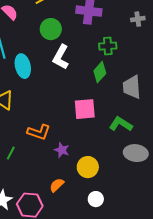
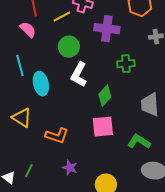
green diamond: (100, 72) -> (105, 96), moved
orange L-shape: (39, 132) -> (57, 136), moved
purple star: (62, 150) -> (70, 168), moved

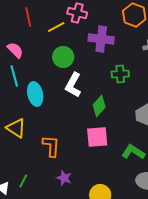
pink semicircle: (28, 30) -> (15, 50), moved
orange L-shape: (57, 136) -> (51, 146), turned -105

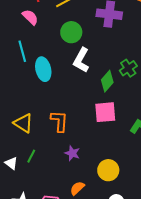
pink semicircle: (15, 50) -> (30, 17), moved
green cross: (120, 74) -> (128, 68), moved, turned -30
yellow triangle: (16, 128) -> (23, 123), moved

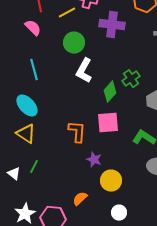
cyan line: (22, 51) -> (34, 70), moved
cyan ellipse: (43, 69) -> (27, 106), moved, turned -30
orange L-shape: (59, 121) -> (77, 132), moved
purple star: (72, 153) -> (94, 160), moved

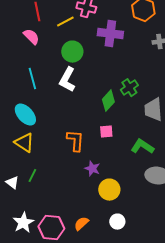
white L-shape: (84, 71) -> (67, 80), moved
pink square: (108, 123) -> (106, 132), size x0.6
orange semicircle: (80, 199) -> (81, 224), moved

